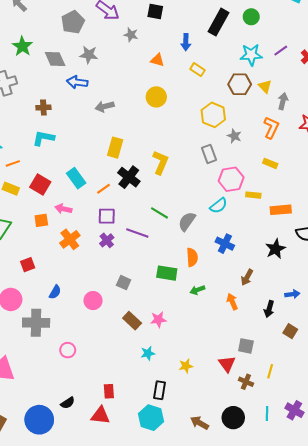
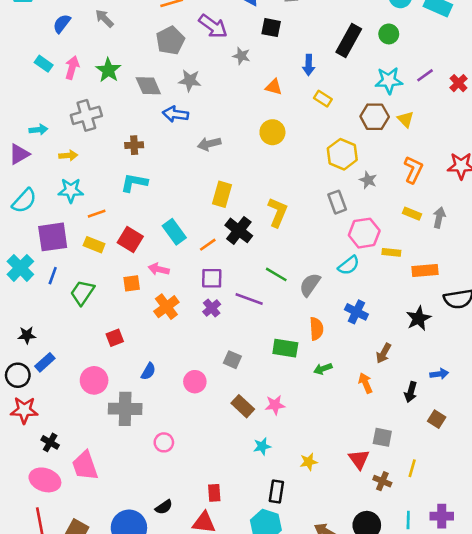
gray arrow: (283, 101) -> (439, 218), moved
purple cross: (294, 410) -> (442, 516), turned -30

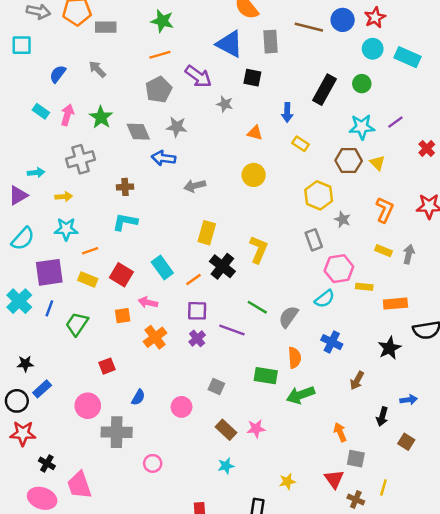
red cross: (459, 83) -> (427, 149), moved
green arrow: (323, 369) -> (300, 395), size x1.6
orange arrow: (365, 383) -> (340, 432), moved
cyan star: (262, 446) -> (226, 466), moved

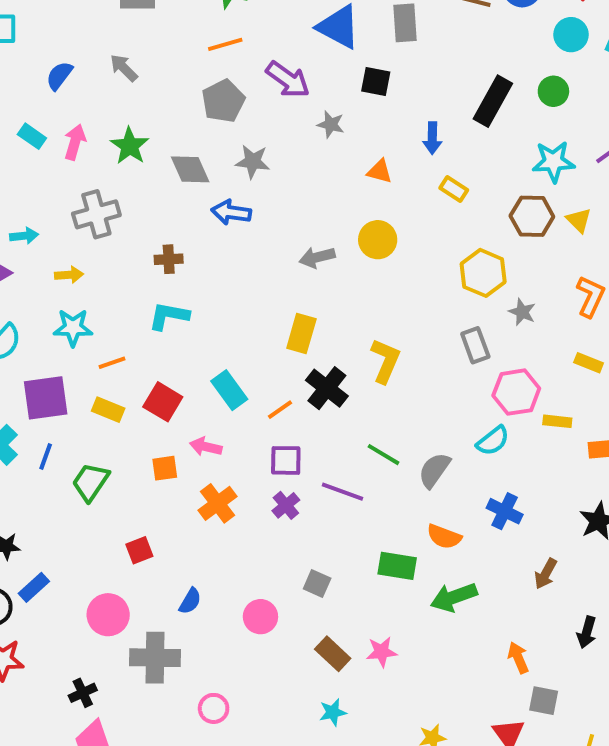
gray arrow: (195, 186) -> (317, 257), moved
orange semicircle: (294, 358) -> (444, 537), turned 115
black cross: (47, 463) -> (83, 693), moved, turned 35

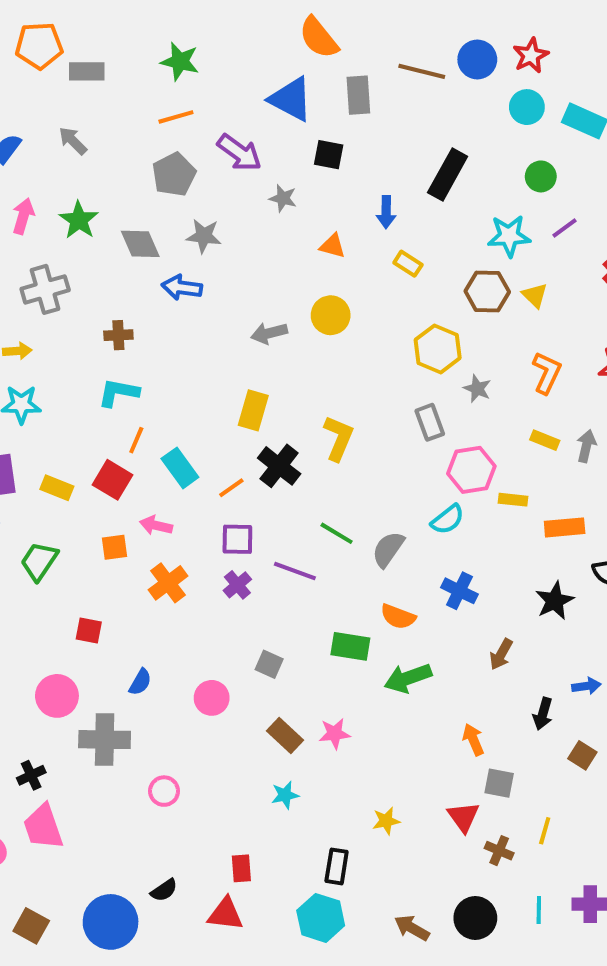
green circle: (553, 91) -> (541, 176), moved
orange line: (112, 363) -> (136, 440), moved, turned -48
red square: (139, 550) -> (89, 630), turned 32

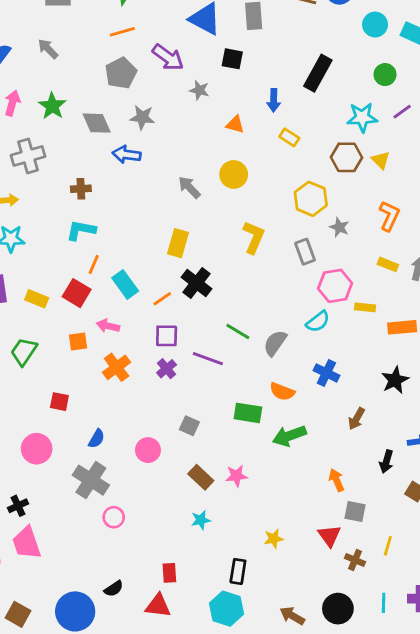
gray arrow: (269, 333) -> (189, 187), turned 60
yellow L-shape: (339, 438) -> (254, 237), moved
gray cross: (105, 740) -> (91, 480), moved, turned 32

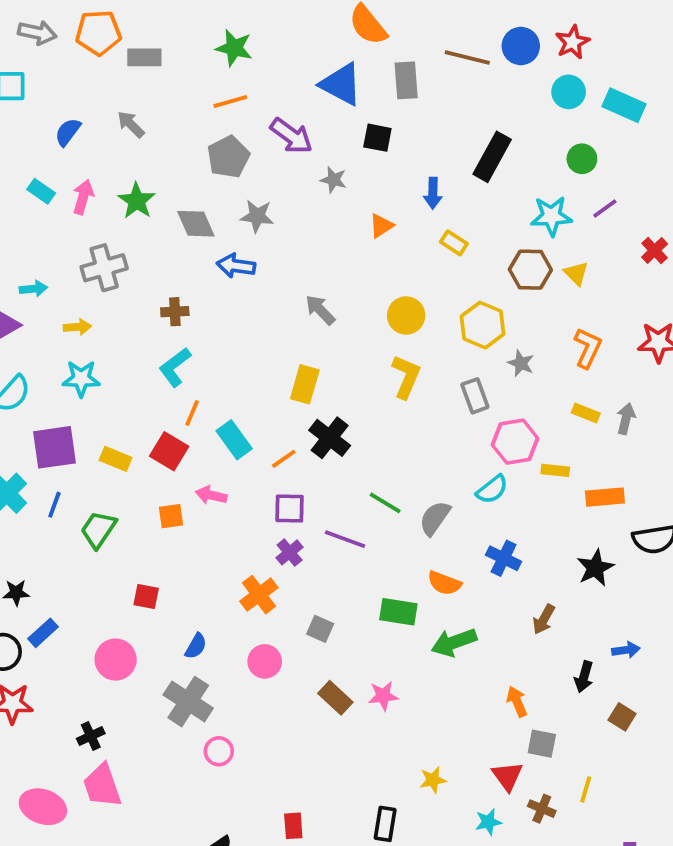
orange triangle: (235, 125) -> (381, 226), turned -48
yellow circle: (234, 174) -> (406, 315), moved
cyan L-shape: (81, 230) -> (175, 367), turned -48
orange cross: (117, 367) -> (259, 595), moved
cyan star: (201, 520) -> (488, 822), moved

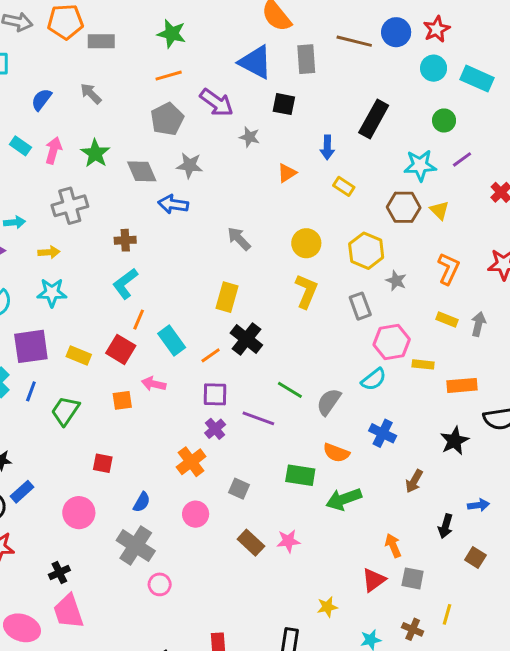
red triangle: (507, 776) -> (374, 580), moved, turned 30

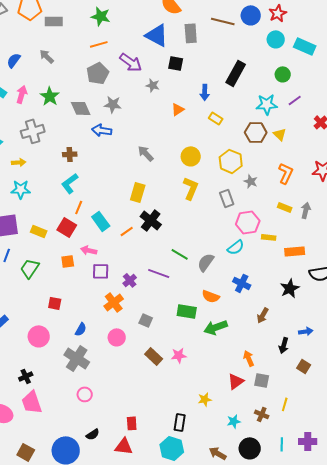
purple square: (215, 394) -> (101, 271), moved
pink circle: (160, 584) -> (85, 394), moved

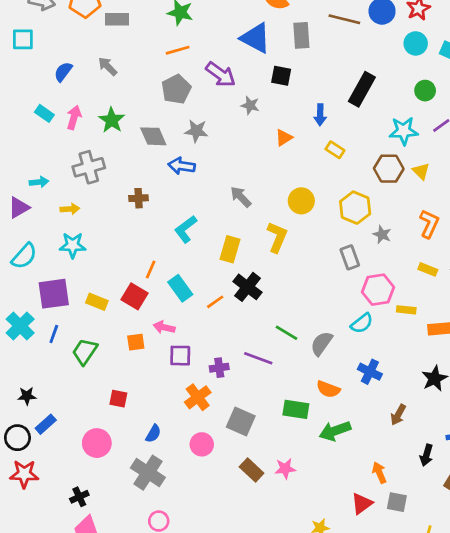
cyan L-shape: (70, 183) -> (186, 229), moved
yellow L-shape: (191, 188) -> (277, 237), moved
purple cross: (130, 280) -> (219, 368), turned 32
gray square: (146, 320) -> (241, 421), size x1.5

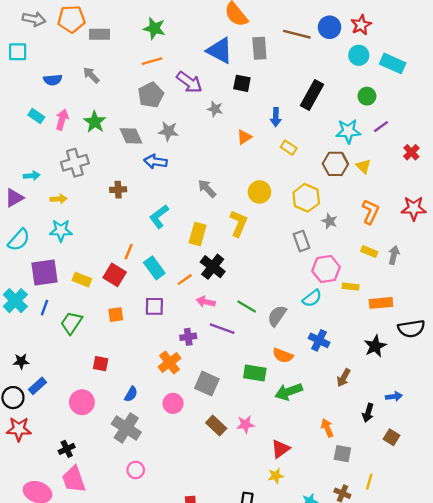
blue semicircle: (63, 72) -> (53, 80), turned -132
pink arrow: (164, 327) -> (206, 302), moved
purple square: (180, 356) -> (154, 306), moved
red triangle: (362, 504) -> (280, 449), moved

